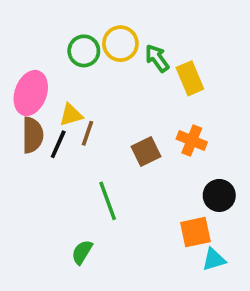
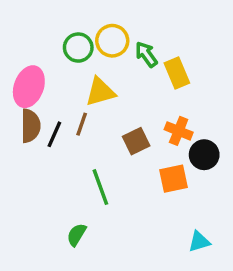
yellow triangle: (71, 115) -> (100, 92), moved, size x1.4
black circle: (219, 195) -> (204, 155), moved
orange square: (195, 232) -> (174, 179), moved

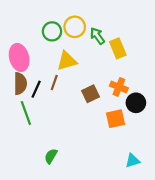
pink ellipse: (29, 87) -> (19, 57), turned -35
green line: (100, 187) -> (26, 113), moved

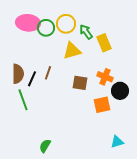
pink ellipse: (19, 57) -> (28, 23), moved, turned -70
yellow triangle: (67, 61) -> (72, 51), moved
brown square: (91, 94) -> (80, 83), turned 35
green semicircle: (51, 156) -> (45, 146), moved

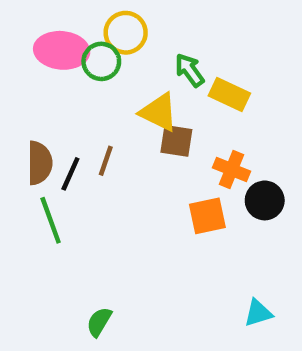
yellow circle: (66, 24) -> (126, 33), moved
yellow rectangle: (104, 43) -> (229, 94), turned -42
yellow triangle: (72, 51) -> (159, 112), turned 42
brown square: (80, 83) -> (176, 141), moved
orange square: (102, 105) -> (207, 216), moved

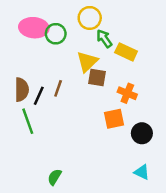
yellow circle: (126, 33) -> (90, 18), moved
yellow triangle: (159, 112) -> (87, 62), turned 50
black circle: (265, 200) -> (142, 133), moved
cyan triangle: (258, 313) -> (142, 172), turned 42

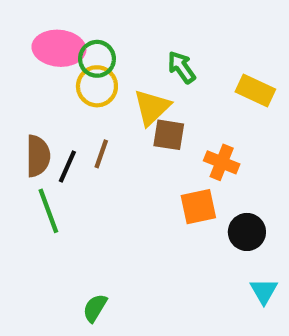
yellow circle: (90, 18) -> (97, 86), moved
yellow rectangle: (126, 52) -> (255, 90), moved
cyan triangle: (142, 172) -> (264, 291), moved, turned 35

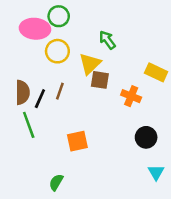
green circle: (97, 59) -> (59, 16), moved
yellow rectangle: (255, 90) -> (156, 72), moved
orange square: (198, 207) -> (77, 141), moved

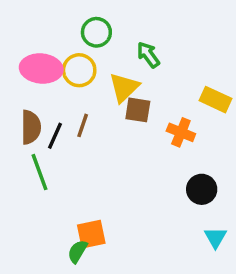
green circle: (59, 16) -> (96, 32), moved
pink ellipse: (35, 29) -> (41, 69), moved
orange square: (77, 141) -> (91, 234), moved

